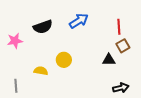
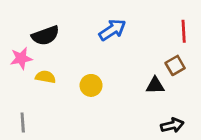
black semicircle: (43, 27) -> (45, 36), moved
red line: (119, 27) -> (184, 31), moved
yellow semicircle: (41, 71) -> (45, 77), moved

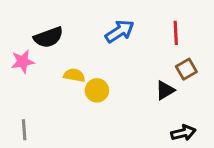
red line: (184, 31) -> (176, 33), moved
yellow semicircle: (45, 77) -> (74, 75), moved
black triangle: (155, 85) -> (165, 90), turned -30

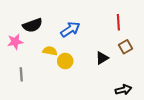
blue arrow: (120, 31) -> (70, 29), moved
black triangle: (165, 90) -> (102, 58), moved
gray line: (24, 130) -> (21, 74), moved

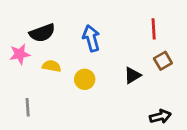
blue arrow: (70, 29) -> (91, 38), turned -72
yellow semicircle: (50, 51) -> (52, 66), moved
gray line: (21, 74) -> (28, 107), moved

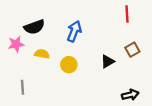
red line: (154, 29) -> (127, 14), moved
blue arrow: (91, 38) -> (74, 31), turned 36

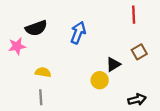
yellow semicircle: (42, 54) -> (43, 72), moved
yellow circle: (69, 65) -> (100, 80), moved
gray line: (23, 87) -> (41, 97), moved

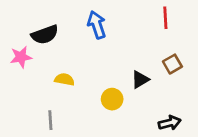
blue arrow: (78, 33) -> (97, 25), moved, turned -40
yellow semicircle: (43, 72) -> (64, 79), moved
yellow circle: (100, 80) -> (112, 99), moved

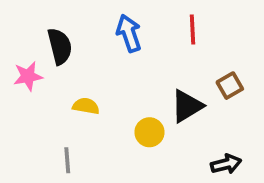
red line: (165, 18) -> (192, 29), moved
black semicircle: (45, 35) -> (60, 46), turned -84
black triangle: (140, 79) -> (187, 106), size x1.4

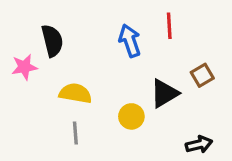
blue arrow: (129, 33) -> (130, 41), moved
yellow semicircle: (86, 106) -> (75, 93), size x1.4
gray line: (67, 160) -> (75, 133), moved

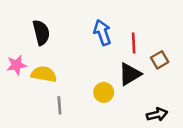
red line: (169, 26) -> (134, 43), moved
pink star: (24, 67) -> (16, 65), moved
yellow semicircle: (75, 93) -> (44, 74), moved

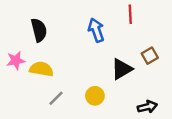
red line: (134, 43) -> (130, 14), moved
yellow circle: (104, 92) -> (95, 96), moved
gray line: (59, 105) -> (56, 98), turned 49

